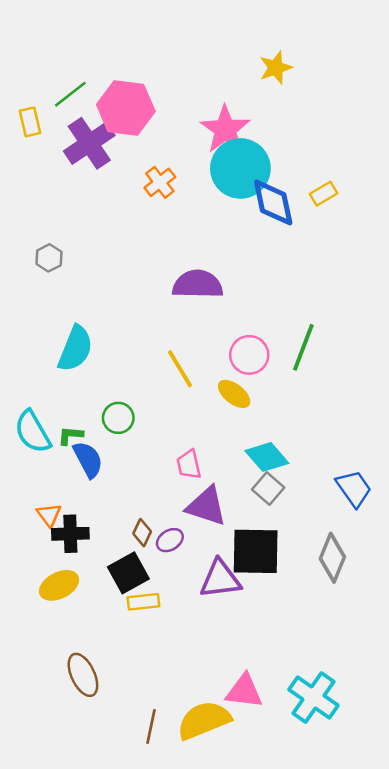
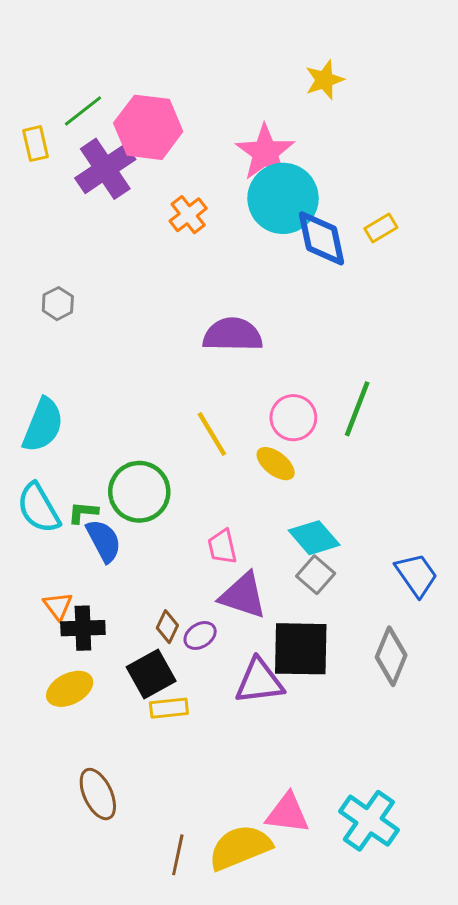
cyan semicircle: (75, 349) -> (43, 425), moved
green circle: (118, 418) -> (139, 492), size x1.6

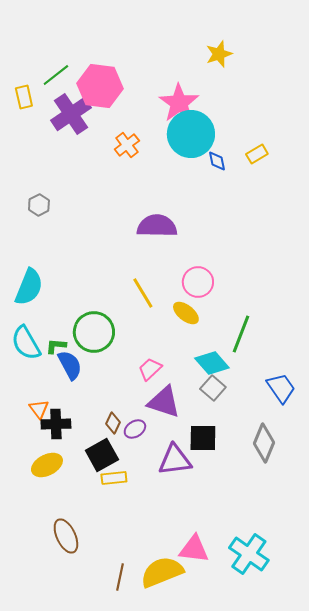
blue diamond: (322, 238) -> (217, 161), size x0.5
green line: (357, 409) -> (241, 334), moved
pink trapezoid: (222, 547) -> (150, 369), turned 60
black square: (301, 649) -> (203, 438), size x0.7

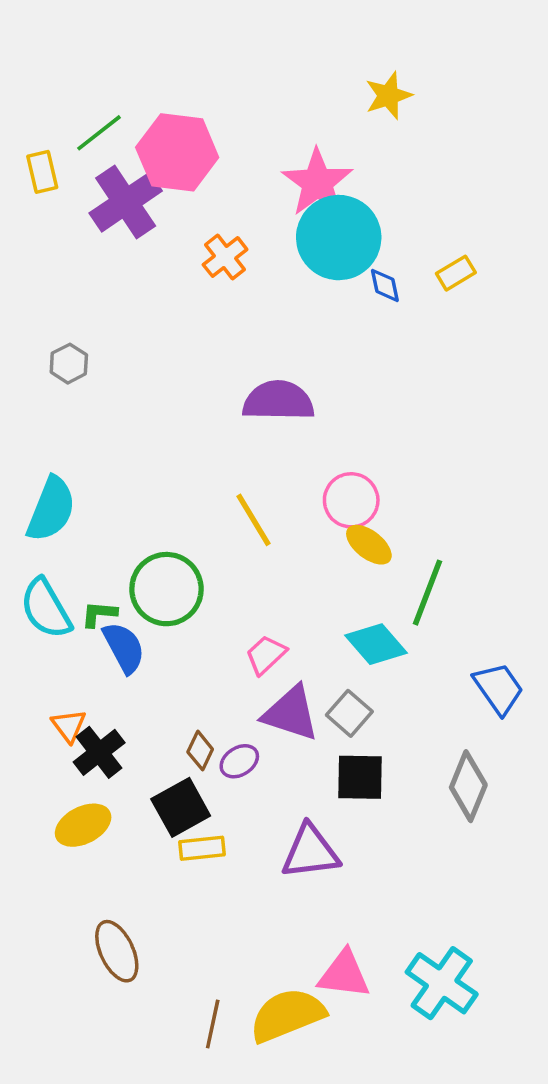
yellow ellipse: (186, 313) -> (369, 545), moved
gray square: (213, 388) -> (349, 713), moved
black cross: (56, 424) -> (99, 752), turned -36
purple triangle: (175, 460) -> (310, 852), moved

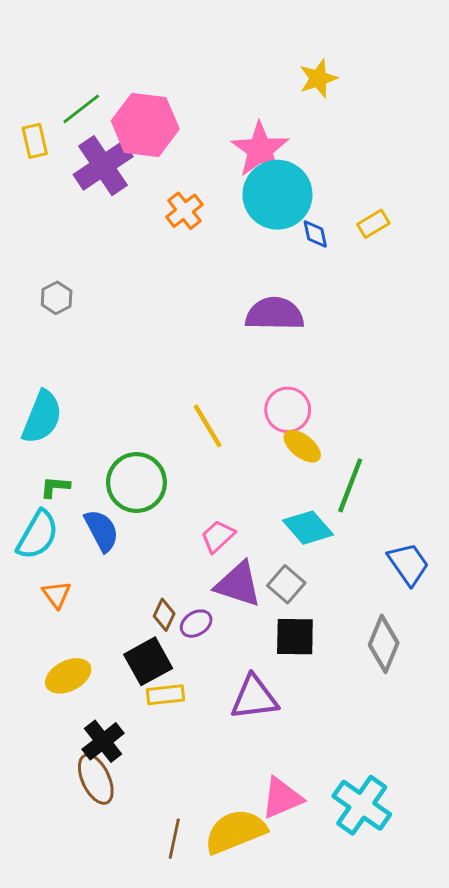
purple semicircle: (278, 401) -> (275, 314), moved
cyan semicircle: (46, 609) -> (38, 535), moved, turned -120
green L-shape: (99, 614) -> (55, 487), moved
black cross: (99, 752) -> (103, 741), moved
pink triangle: (344, 974) -> (282, 798), turned -30

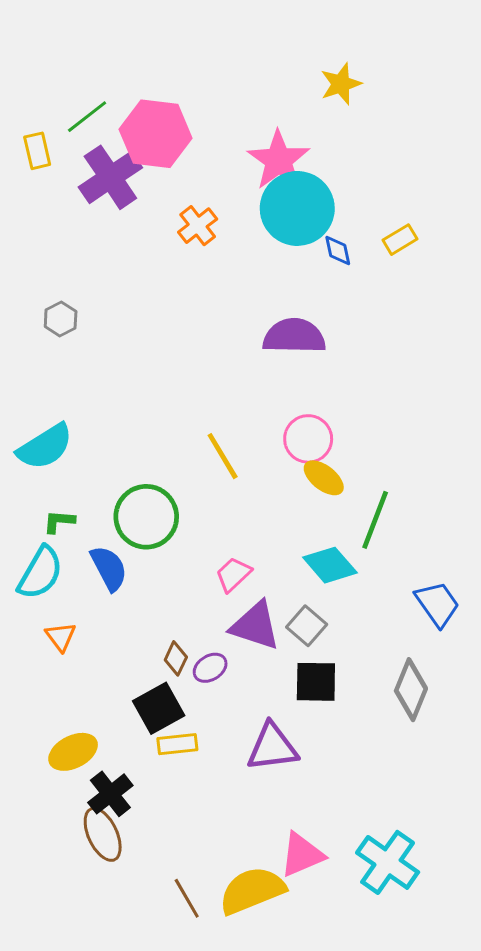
cyan semicircle: (42, 417) -> (45, 447), turned 36
yellow ellipse: (68, 676) -> (73, 752), moved
brown line: (174, 839) -> (187, 898), turned -42

